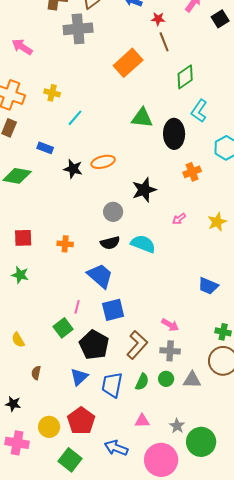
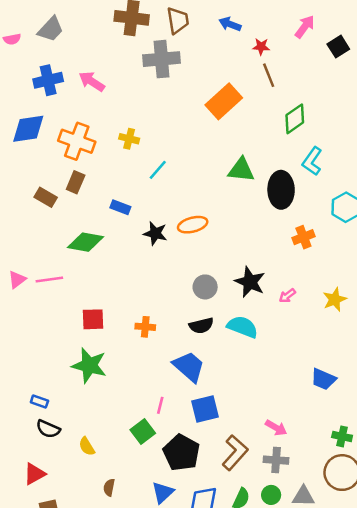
black star: (144, 190) -> (250, 282), moved, turned -30
green star: (20, 275) -> (89, 365), size x1.6

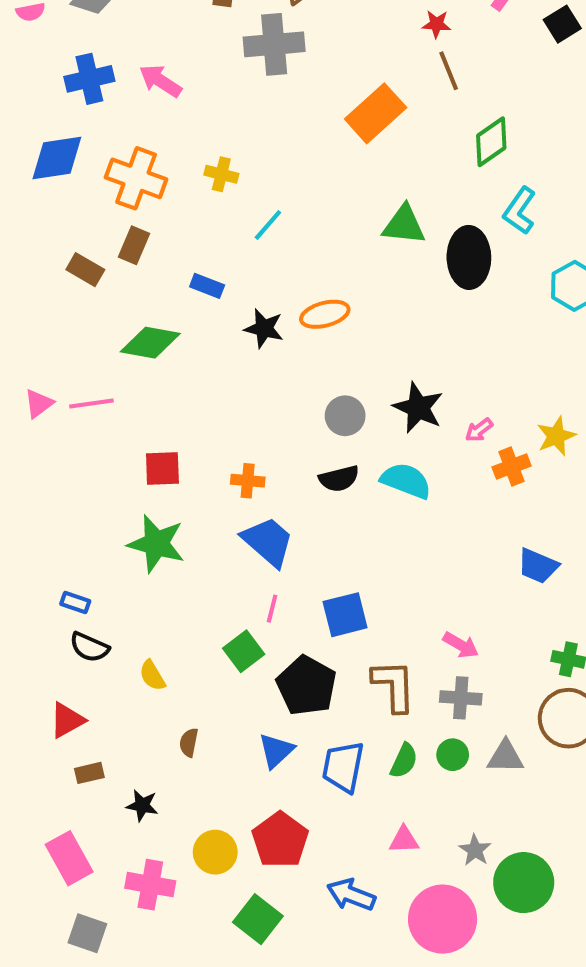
orange cross: (303, 237) -> (512, 466), moved
blue trapezoid: (189, 367) -> (268, 542), moved
brown L-shape: (235, 453) -> (394, 686), turned -44

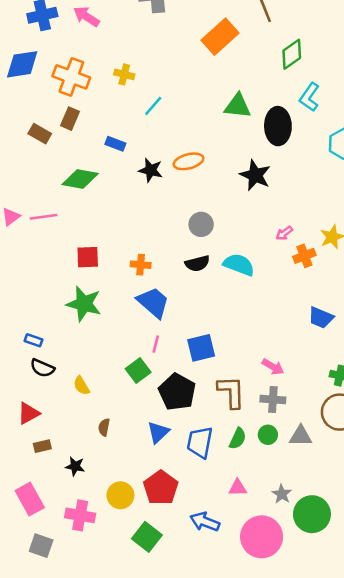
black star: (418, 408) -> (255, 175), moved

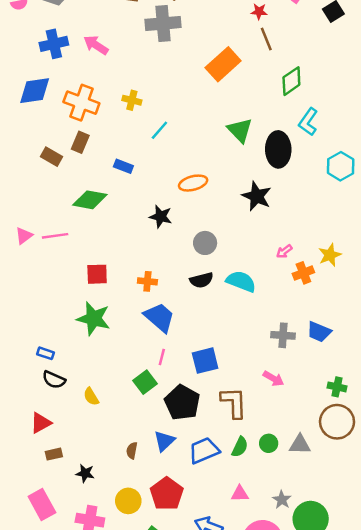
green triangle: (238, 106) -> (240, 130), turned 40
black star: (151, 170) -> (161, 217), moved
gray cross: (273, 400) -> (283, 335), moved
brown semicircle: (104, 427) -> (132, 451), moved
blue trapezoid: (200, 442) -> (204, 451), turned 56

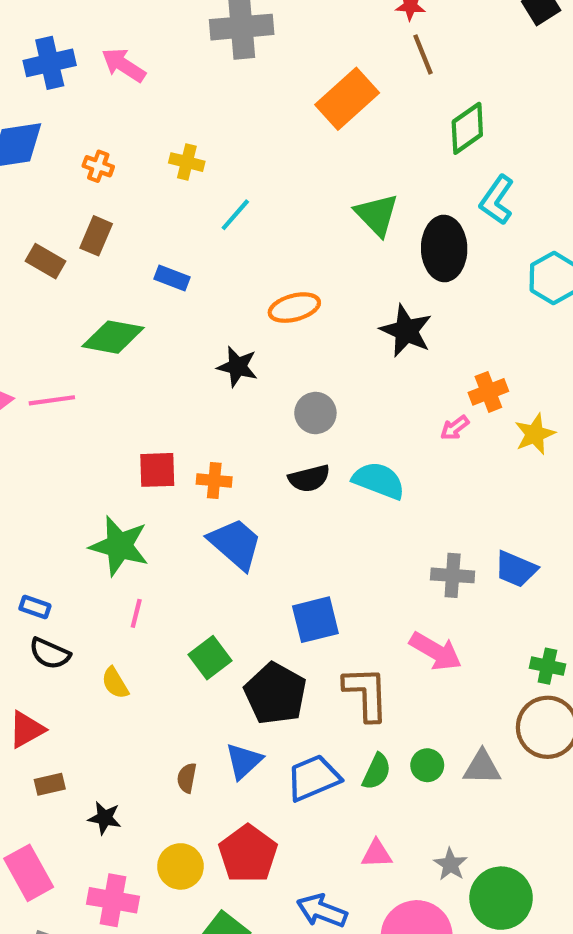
orange cross: (81, 103) -> (98, 166), size x0.5
orange cross: (303, 273) -> (488, 392), moved
red square: (97, 274) -> (157, 470), moved
pink line: (162, 357) -> (136, 613), moved
pink arrow: (273, 379) -> (436, 651), size x1.4

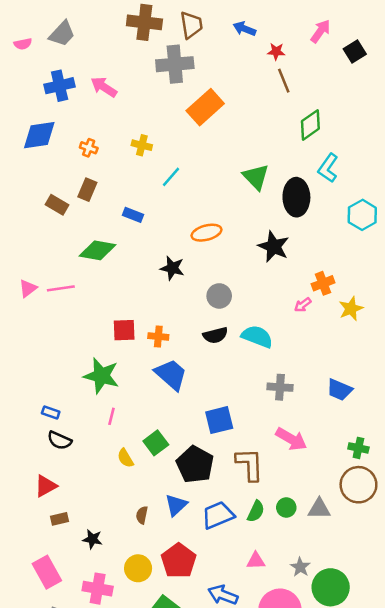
orange rectangle: (347, 99) -> (205, 107), moved
gray cross: (453, 575) -> (280, 387), moved
yellow semicircle: (115, 683) -> (125, 458), moved

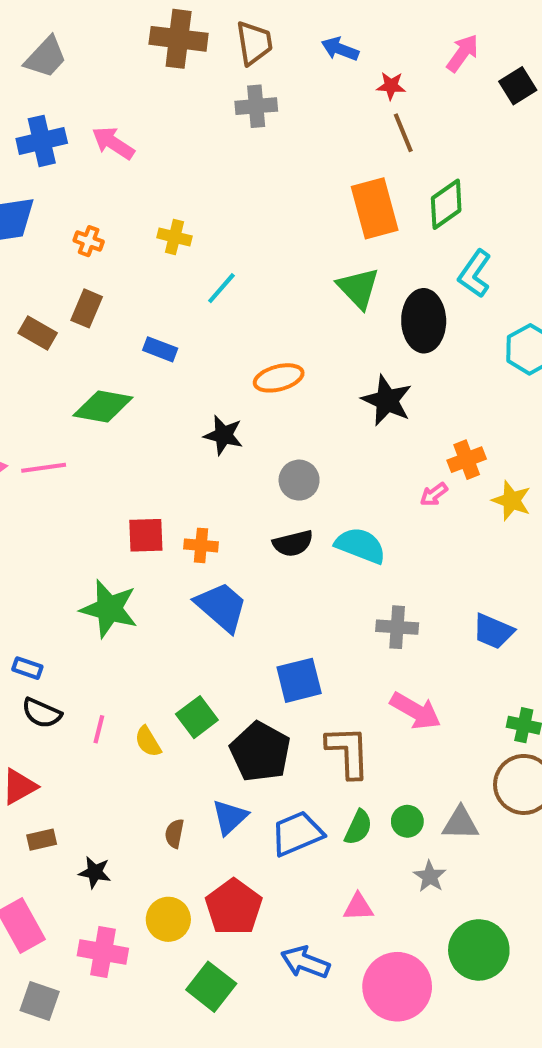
gray cross: (175, 64) -> (256, 106), moved, size x0.7
orange rectangle: (205, 107) -> (375, 208), moved, turned -63
yellow star: (351, 309) -> (512, 501), turned -30
pink line: (111, 416) -> (99, 729), moved
gray star: (300, 567) -> (430, 876), moved

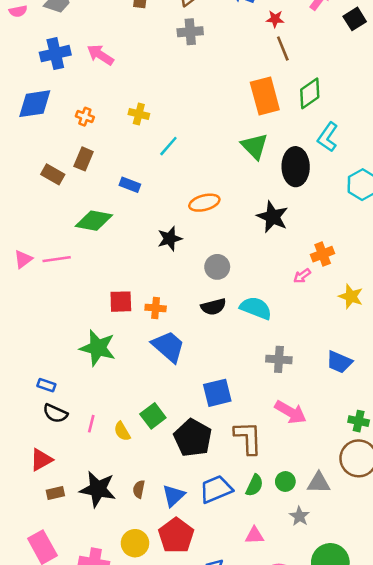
black star: (223, 435) -> (170, 239), turned -30
yellow star: (512, 501) -> (351, 296), moved
blue triangle: (230, 817) -> (174, 496), moved
black star: (95, 872) -> (98, 489), moved, size x1.8

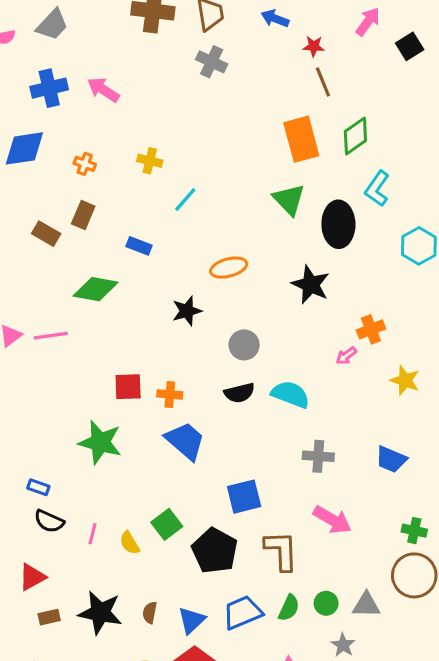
gray cross: (190, 32) -> (212, 62), turned 30

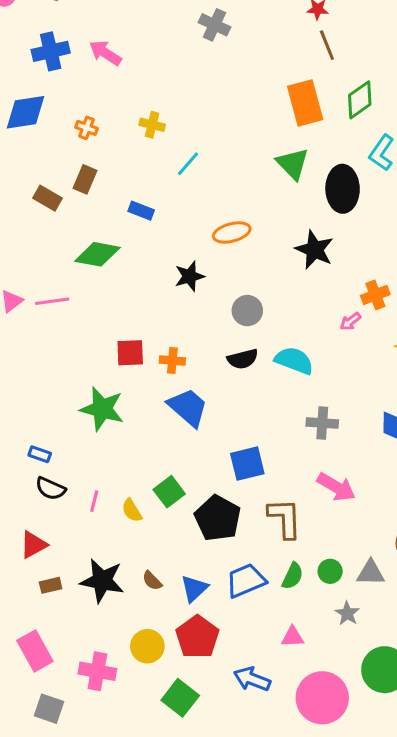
brown semicircle: (150, 613) -> (152, 581), turned -55

